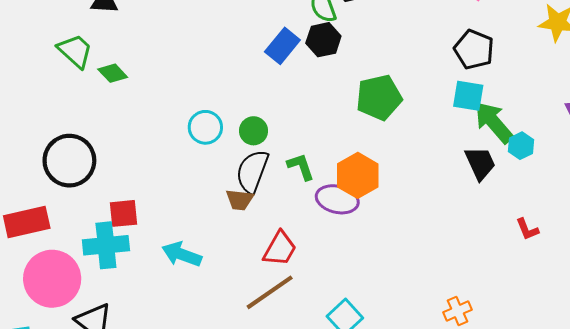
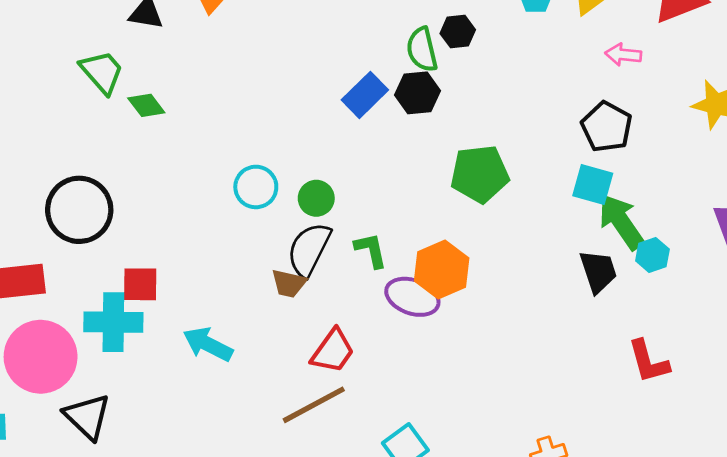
red L-shape: (527, 229) -> (648, 362), size x1.5

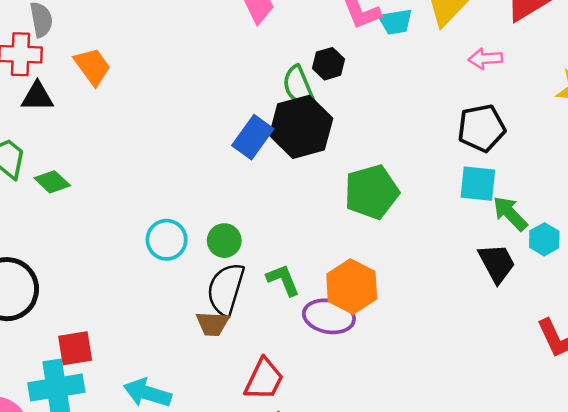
black hexagon: (418, 93) -> (301, 127), size x1.5
black pentagon: (607, 127) -> (481, 128), turned -30
green arrow: (621, 222) -> (510, 214), size x0.7

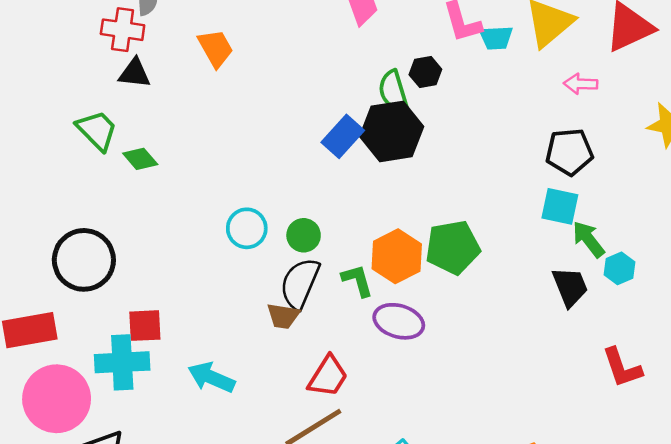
orange trapezoid: (93, 66) -> (216, 48), moved
green pentagon: (372, 192) -> (453, 247), moved
orange hexagon: (352, 286) -> (397, 256), moved

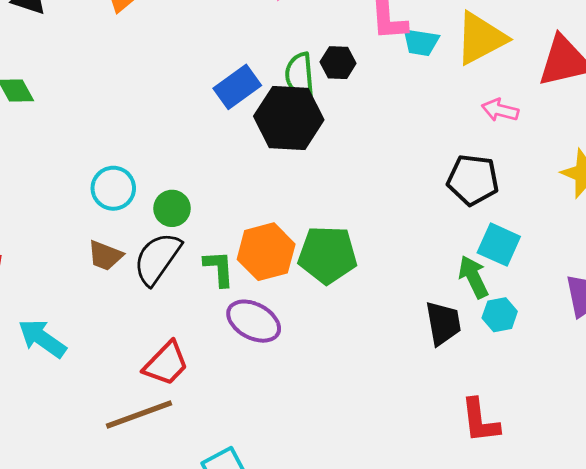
blue rectangle: (343, 136) -> (237, 87), moved
cyan square: (560, 206) -> (499, 245), moved
brown trapezoid: (283, 316) -> (105, 256), moved

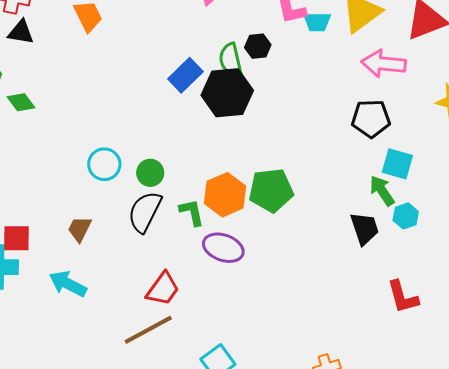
pink arrow: (500, 110) -> (384, 64), size x1.6
brown trapezoid: (105, 256) -> (80, 229), moved, turned 104

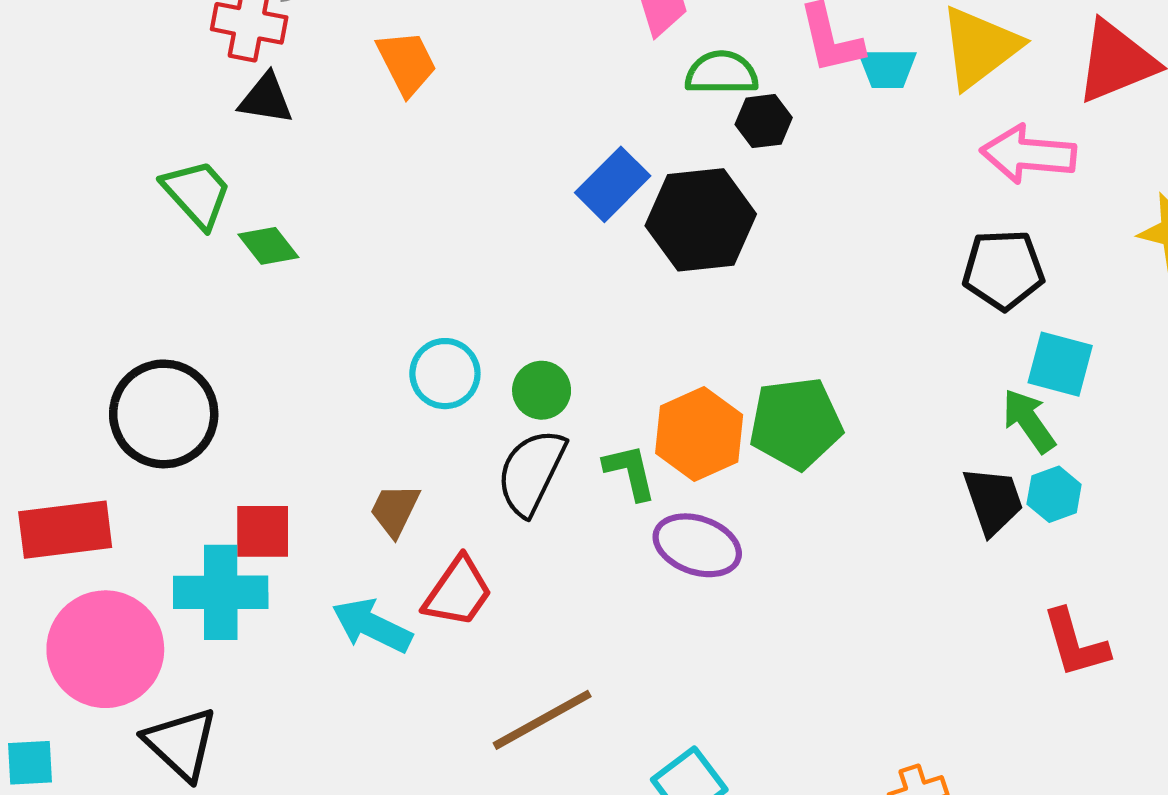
green semicircle: (231, 60) -> (722, 73), moved, turned 104
cyan hexagon: (406, 216) -> (1054, 494), moved
red trapezoid: (163, 289) -> (458, 592), moved

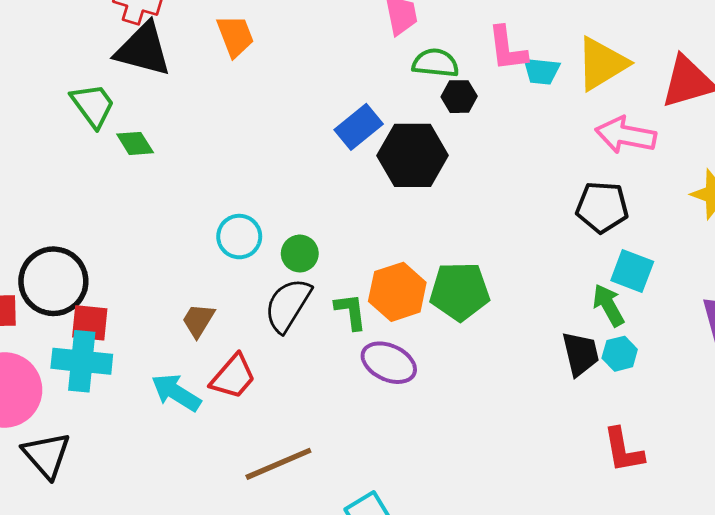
black triangle: (266, 99) -> (143, 50), size x1.6
black circle: (164, 414) -> (53, 281), moved
red square: (263, 531) -> (90, 323), moved

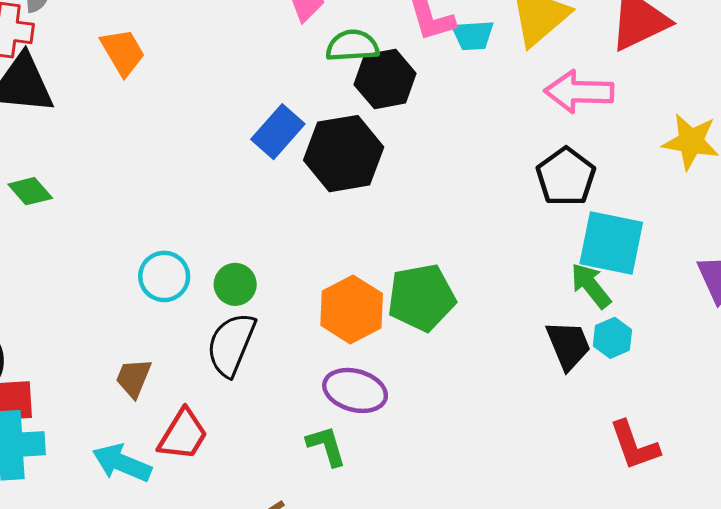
black hexagon: (459, 97) -> (385, 79), size x1.5
black pentagon: (602, 207) -> (566, 177), turned -30
cyan square: (632, 271) -> (611, 243), size x1.4
green L-shape: (351, 311) -> (326, 446), moved

